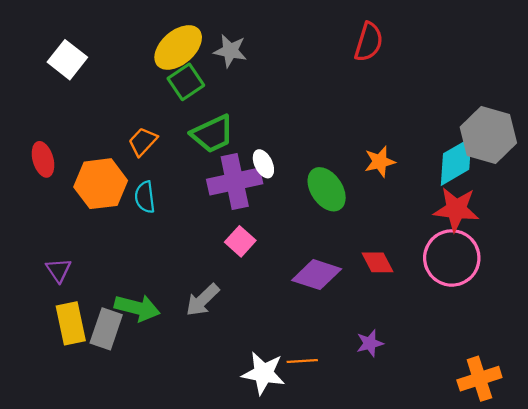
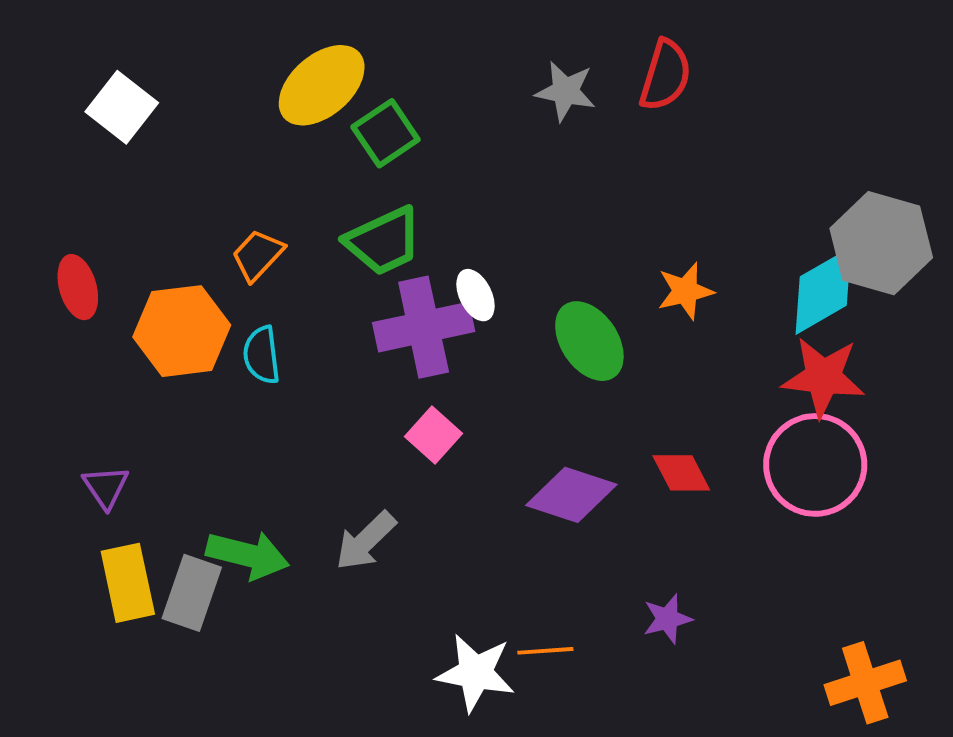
gray star: (230, 51) -> (565, 91), moved
green square: (186, 82) -> (386, 133), moved

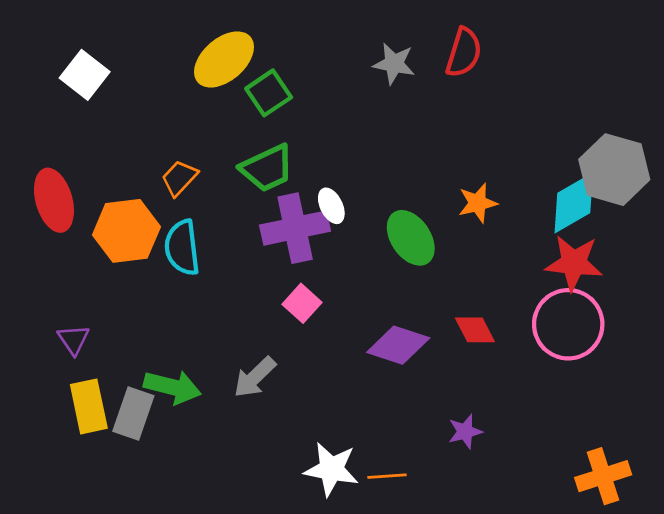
red ellipse: (78, 287) -> (54, 200), size x1.4
cyan semicircle: (262, 355) -> (182, 248), size x1.4
orange line: (545, 651) -> (387, 476), moved

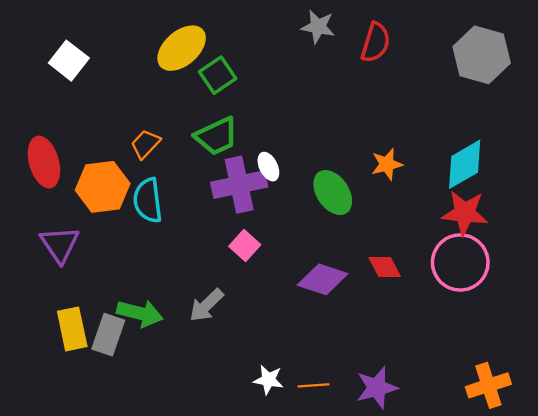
gray star: (394, 64) -> (318, 27), moved
gray hexagon: (614, 170) -> (482, 55), moved
purple triangle: (73, 340) -> (60, 244), moved, size x1.5
purple star: (465, 432) -> (377, 388), moved, size x1.5
white star: (331, 469) -> (268, 380), size x0.7

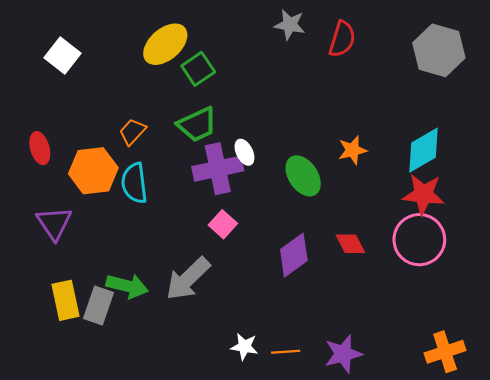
red ellipse: (44, 162) -> (40, 148), size x0.7
purple diamond: (323, 279) -> (294, 255), turned -54
gray arrow: (206, 305) -> (188, 279), size x1.4

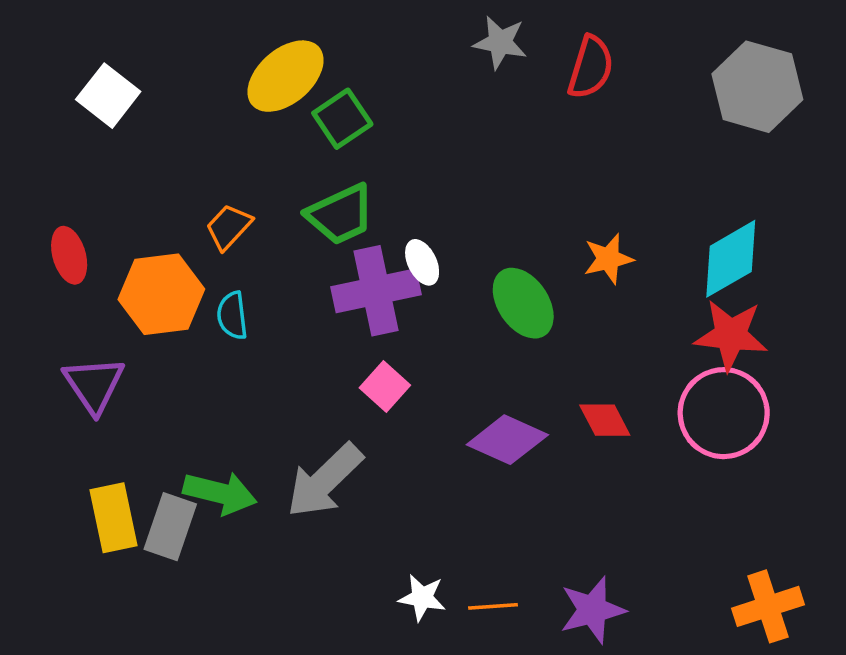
cyan semicircle: (134, 183) -> (232, 316), size x0.7
purple diamond: (294, 255) -> (507, 440), turned 60

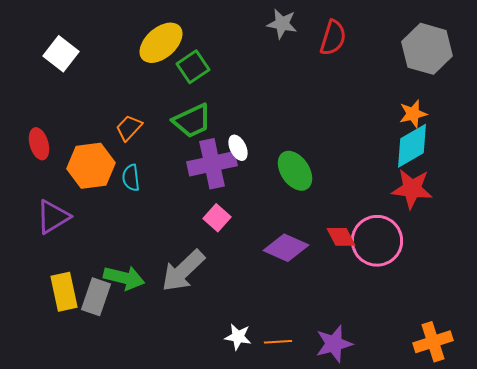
orange star: (608, 259) -> (413, 114), moved
purple triangle: (94, 385) -> (53, 217), turned 33
pink circle: (724, 413) -> (377, 241), moved

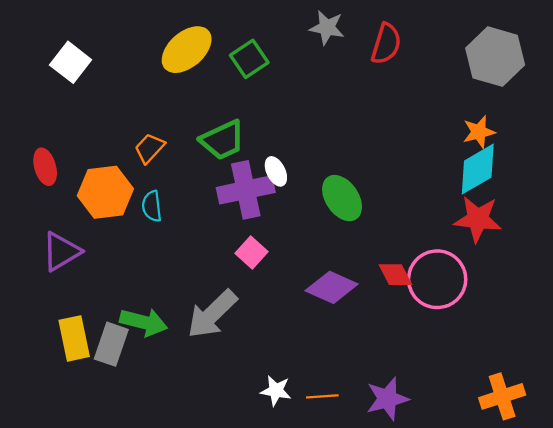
green square: (193, 67) -> (249, 59), moved

